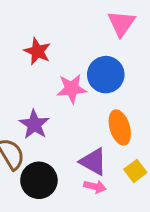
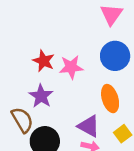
red star: (37, 51) -> (44, 61), moved
blue circle: (106, 75) -> (115, 56), moved

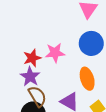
red star: (44, 61) -> (32, 58), moved, turned 30
brown semicircle: (22, 120) -> (37, 96), moved

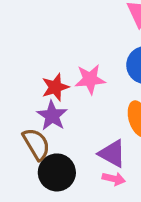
brown semicircle: (37, 96) -> (36, 144), moved

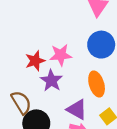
purple star: (52, 116) -> (51, 81), moved

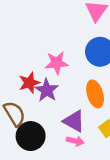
red star: (35, 61) -> (29, 83), moved

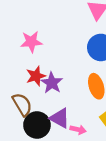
pink star: (57, 63) -> (31, 42), moved
purple triangle: (74, 121) -> (60, 118), moved

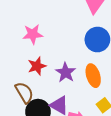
purple star: (52, 83) -> (66, 72), moved

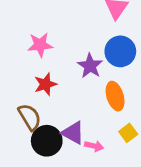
purple star: (66, 72) -> (90, 66), moved

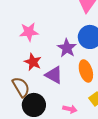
red star: (45, 84) -> (33, 62), turned -30
purple triangle: (73, 133) -> (54, 75), moved

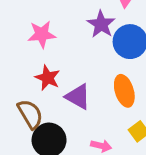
purple star: (67, 48) -> (101, 24), moved

